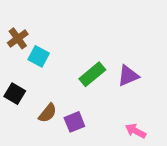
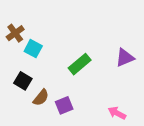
purple triangle: (128, 76) -> (125, 58), moved
black square: (15, 94) -> (23, 81), moved

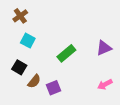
brown cross: (15, 33) -> (20, 16), moved
pink arrow: (117, 113) -> (105, 84), moved, turned -56

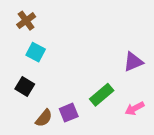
green rectangle: (66, 53) -> (102, 95), moved
brown semicircle: (34, 81) -> (44, 118), moved

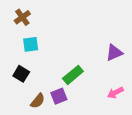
cyan square: (36, 52) -> (31, 44), turned -35
green rectangle: (102, 95) -> (73, 75), moved

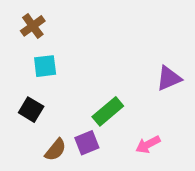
pink arrow: (115, 93) -> (148, 145), moved

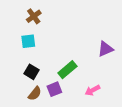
brown cross: (33, 26) -> (34, 16), moved
black square: (31, 110) -> (32, 72), moved

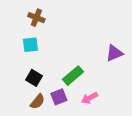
brown cross: (34, 16) -> (36, 18), turned -32
pink arrow: (92, 90) -> (90, 98), moved

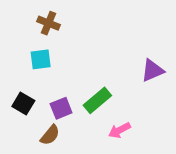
black square: (34, 78) -> (23, 104), moved
purple square: (59, 97) -> (61, 108), moved

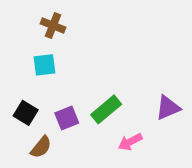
purple triangle: (152, 70) -> (168, 108), moved
brown semicircle: (50, 135) -> (41, 147), moved

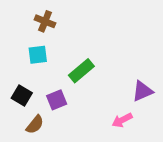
green rectangle: (106, 109) -> (81, 71), moved
pink arrow: (130, 142) -> (122, 120), moved

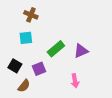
purple triangle: (142, 91) -> (81, 51), moved
pink arrow: (122, 120) -> (75, 81), moved, turned -72

